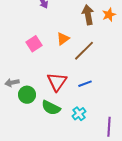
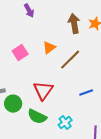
blue line: (85, 84) -> (86, 93), moved

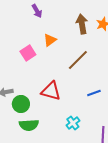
orange triangle: (49, 48) -> (50, 40), moved
red triangle: (43, 91) -> (51, 91), turned -50
green semicircle: (37, 117) -> (29, 125), moved, turned -30

